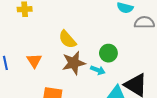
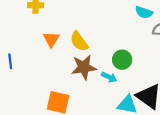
orange triangle: (34, 61) -> (51, 39), moved

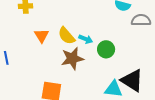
cyan arrow: (109, 77) -> (86, 39), moved

